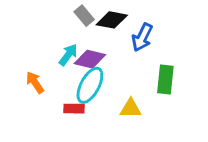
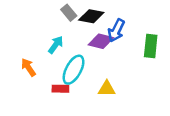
purple diamond: (90, 59) -> (101, 41), moved
green rectangle: (165, 79) -> (151, 46), moved

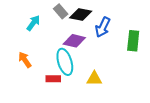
purple diamond: (101, 41) -> (74, 41), moved
cyan arrow: (56, 45) -> (33, 23), moved
cyan ellipse: (74, 70) -> (65, 62), turned -45

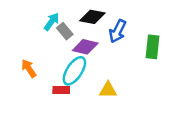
gray rectangle: (61, 11) -> (65, 31), moved
cyan arrow: (33, 23) -> (52, 22), moved
cyan ellipse: (65, 62) -> (74, 71), turned 50

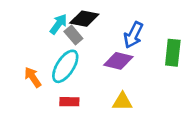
black diamond: (92, 17) -> (84, 19), moved
purple diamond: (85, 47) -> (118, 61), moved
cyan ellipse: (74, 71) -> (65, 66), moved

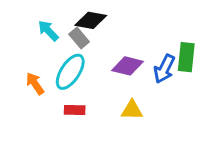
cyan arrow: (58, 24) -> (48, 31), moved, turned -80
blue arrow: (133, 35) -> (164, 69), moved

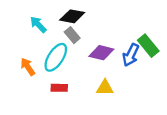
gray rectangle: (79, 38) -> (72, 35), moved
green rectangle: (186, 57) -> (148, 46), turned -45

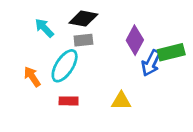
gray rectangle: (72, 35) -> (83, 40), turned -56
green rectangle: (148, 46) -> (171, 52), turned -65
purple diamond: (101, 53) -> (135, 40), moved, turned -75

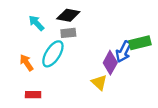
purple diamond: (135, 40) -> (110, 63), moved
red rectangle: (69, 101) -> (33, 95), moved
yellow triangle: (121, 101) -> (99, 82), turned 42

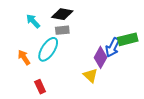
red rectangle: (33, 95) -> (40, 87), moved, turned 64

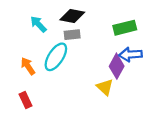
green rectangle: (128, 39) -> (125, 28), moved
blue arrow: (113, 47) -> (131, 54), turned 60
red rectangle: (40, 87) -> (26, 100), moved

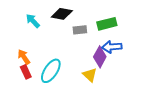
gray rectangle: (72, 35) -> (80, 30), moved
cyan ellipse: (56, 57) -> (51, 71), moved
red rectangle: (26, 100) -> (26, 72), moved

